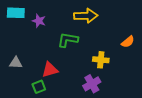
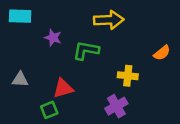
purple star: (39, 21) -> (53, 38), moved

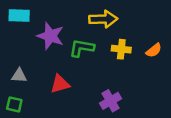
purple star: (53, 38) -> (50, 36), size x1.6
yellow cross: (128, 76) -> (121, 49), moved
green square: (49, 110) -> (14, 104), moved, turned 35

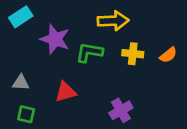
cyan rectangle: (19, 15) -> (21, 17), turned -35
green square: (14, 104) -> (26, 114), moved

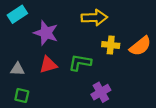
green L-shape: (89, 52) -> (80, 63), moved
orange semicircle: (168, 55) -> (140, 46), size x1.5
red triangle: (66, 92) -> (48, 65), moved

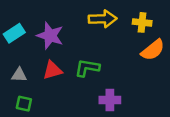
cyan rectangle: (17, 14) -> (14, 33), moved
yellow cross: (111, 45) -> (142, 22), moved
purple cross: (101, 92) -> (110, 100), turned 30

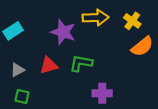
yellow cross: (142, 22) -> (132, 21), turned 30
purple star: (50, 36) -> (63, 32), moved
gray triangle: (19, 75) -> (18, 70), turned -32

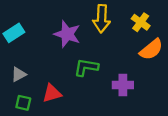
yellow arrow: (95, 18) -> (102, 19), turned 95
red triangle: (49, 65) -> (52, 93), moved
purple cross: (102, 93) -> (123, 85), moved

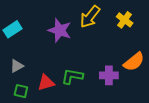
yellow arrow: (102, 19) -> (90, 17), turned 35
orange semicircle: (151, 49) -> (134, 62), moved
green L-shape: (86, 67) -> (72, 76), moved

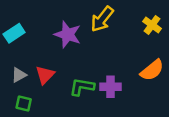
yellow cross: (125, 20) -> (152, 25), moved
purple cross: (109, 75) -> (110, 87), moved
red triangle: (46, 83) -> (45, 75), moved, turned -30

